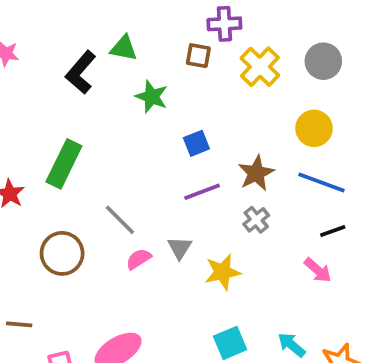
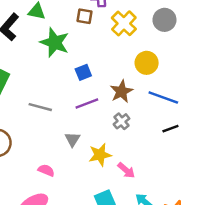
green star: (152, 97) -> (55, 43), size x1.4
yellow circle: (314, 128) -> (147, 63), moved
gray line: (120, 220) -> (40, 107), moved, turned -30
pink semicircle: (139, 259) -> (46, 170), moved, turned 56
pink arrow: (318, 270) -> (126, 170), moved

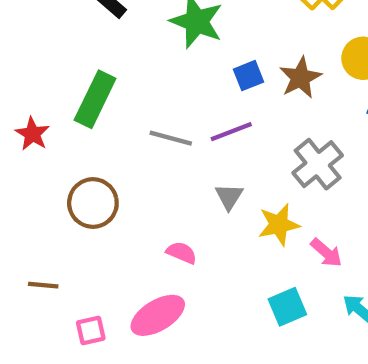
brown star: (121, 91) -> (300, 78), moved
purple line: (87, 103) -> (231, 132), moved
gray cross: (121, 121) -> (318, 164), size x1.6

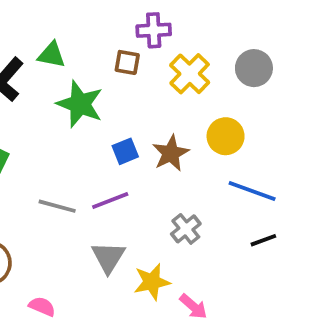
gray cross: (318, 164) -> (186, 229), size x0.7
gray triangle: (229, 197) -> (108, 257), size x1.4
pink semicircle: (182, 253) -> (42, 306), moved

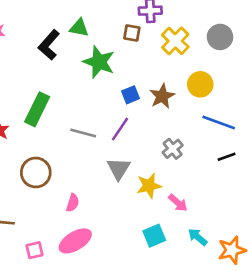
purple line: (110, 201) -> (120, 129), turned -35
pink semicircle: (42, 306) -> (73, 203), turned 84

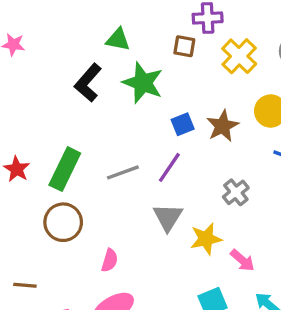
black L-shape: (49, 45) -> (88, 83), moved
green rectangle: (37, 109) -> (65, 169), moved
gray line: (83, 133) -> (123, 172), turned -35

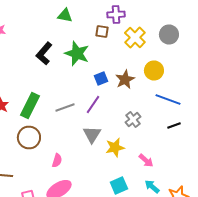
green triangle: (118, 40) -> (65, 16), moved
pink arrow: (242, 260) -> (146, 160), moved

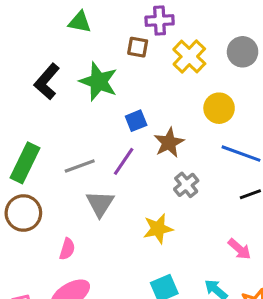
brown star: (125, 80) -> (169, 143), moved
gray triangle: (92, 134) -> (100, 204), moved
pink arrow: (146, 160) -> (239, 249), moved

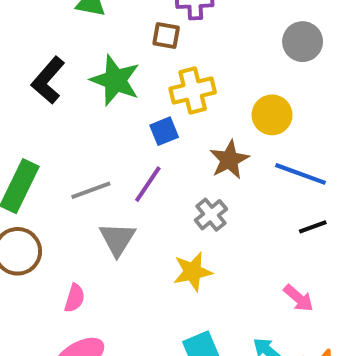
yellow cross: (189, 57) -> (193, 90), moved, turned 32
brown star: (169, 143) -> (229, 160), moved
gray cross: (186, 185) -> (211, 215), moved

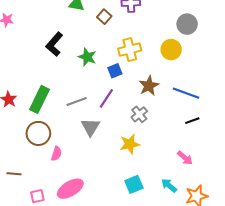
brown square: (166, 35) -> (104, 17), moved, turned 32
green star: (115, 80) -> (87, 57), moved, size x0.7
yellow circle: (272, 115) -> (171, 50), moved
pink semicircle: (75, 298) -> (56, 154), moved

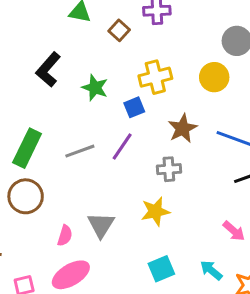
gray cross: (139, 114) -> (169, 169), turned 35
gray triangle: (90, 127) -> (101, 225), moved
pink semicircle: (56, 154) -> (65, 236), moved

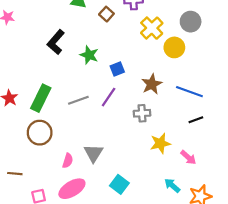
yellow cross: (155, 77) -> (152, 28), moved, turned -30
yellow star: (155, 211) -> (160, 143), moved
cyan square: (161, 269) -> (119, 184), moved, turned -30

